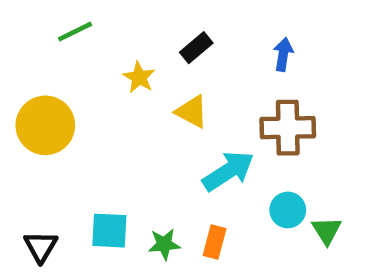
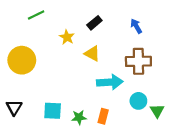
blue arrow: (283, 54) -> (136, 26), turned -40
cyan arrow: (228, 171) -> (110, 82), turned 30
black triangle: (41, 247) -> (14, 108), moved

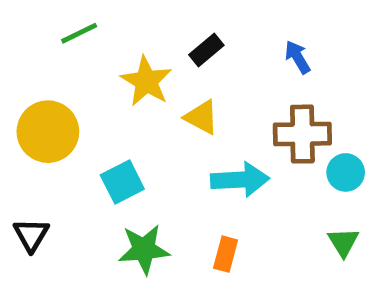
yellow star: (67, 37) -> (146, 81), size x1.5
cyan circle: (138, 101) -> (346, 172), moved
cyan square: (53, 111) -> (122, 182), moved, turned -30
green star: (79, 117) -> (144, 249), moved, size x1.5

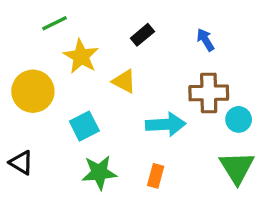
yellow star: (146, 81) -> (81, 56), moved
yellow triangle: (202, 117) -> (124, 81), moved
black triangle: (31, 235) -> (21, 163), turned -30
green triangle: (343, 242) -> (237, 168), size x1.6

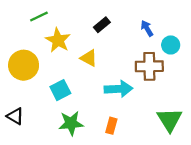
cyan circle: (239, 119) -> (171, 45), moved

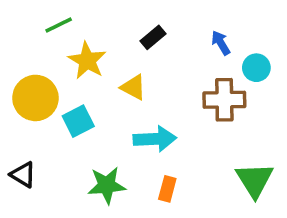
cyan arrow: (118, 89) -> (155, 139), moved
cyan square: (60, 90) -> (78, 121), moved

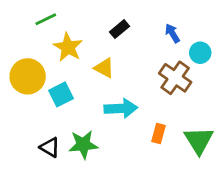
brown cross: (224, 100) -> (175, 78), turned 36
black triangle: (23, 175) -> (50, 147), moved
orange rectangle: (167, 189) -> (158, 133), moved

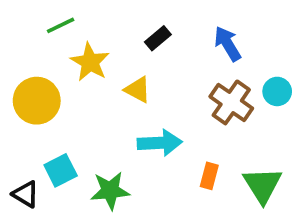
blue arrow: (172, 33) -> (228, 44), size x1.4
cyan circle: (200, 53) -> (277, 91), moved
cyan square: (61, 94) -> (61, 170), moved
black triangle: (50, 147) -> (26, 194), moved

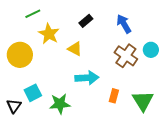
black triangle: (26, 194) -> (14, 106), turned 35

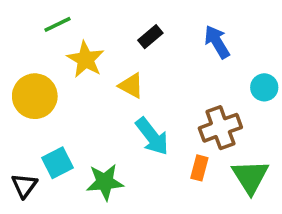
brown cross: (126, 56) -> (220, 128), moved, turned 35
cyan arrow: (87, 78) -> (152, 136), turned 55

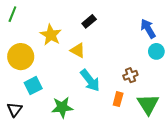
green line: (58, 24) -> (12, 14), moved, turned -42
blue arrow: (217, 42) -> (148, 29), moved
brown cross: (220, 128) -> (130, 75), size x0.6
cyan square: (58, 163) -> (33, 86), moved

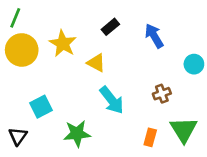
blue arrow: (148, 29) -> (154, 36), moved
yellow circle: (21, 57) -> (22, 50), moved
orange rectangle: (118, 99) -> (150, 137), moved

